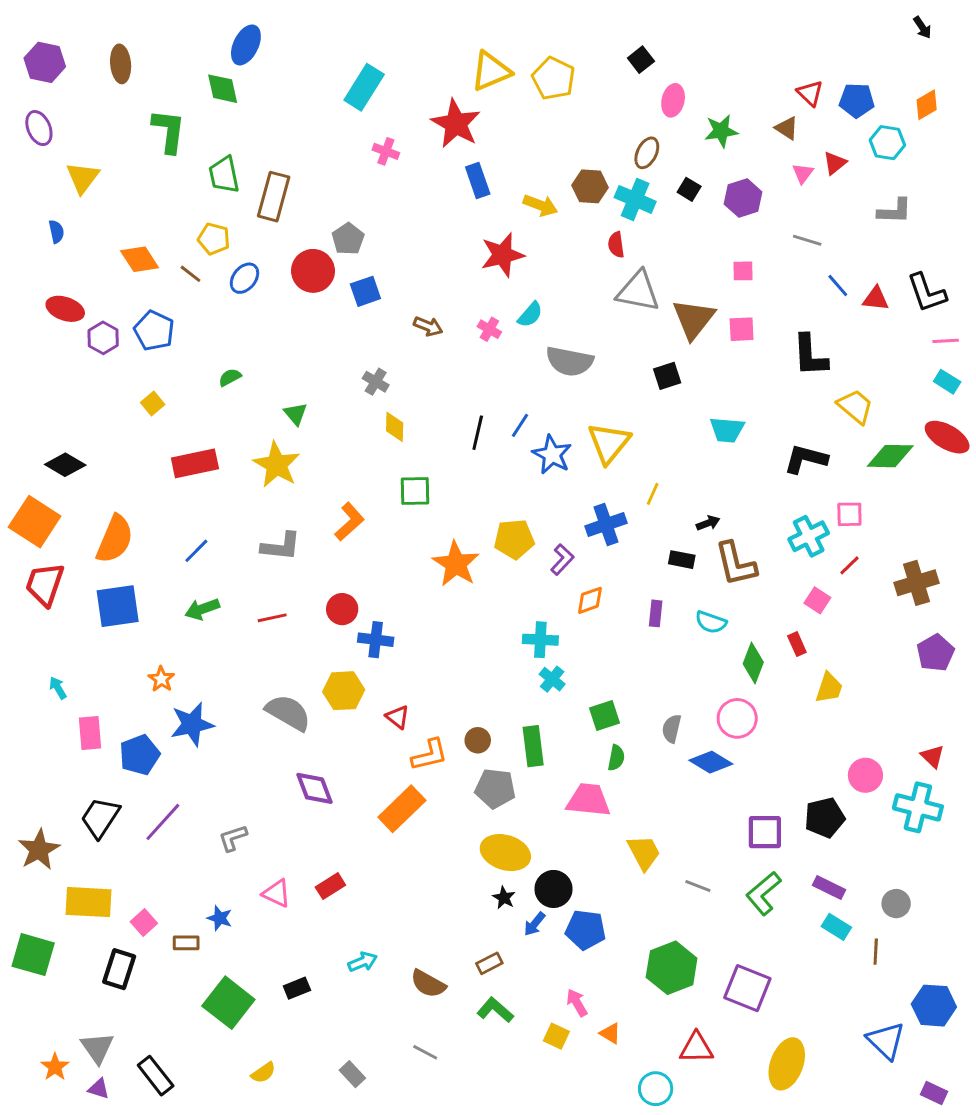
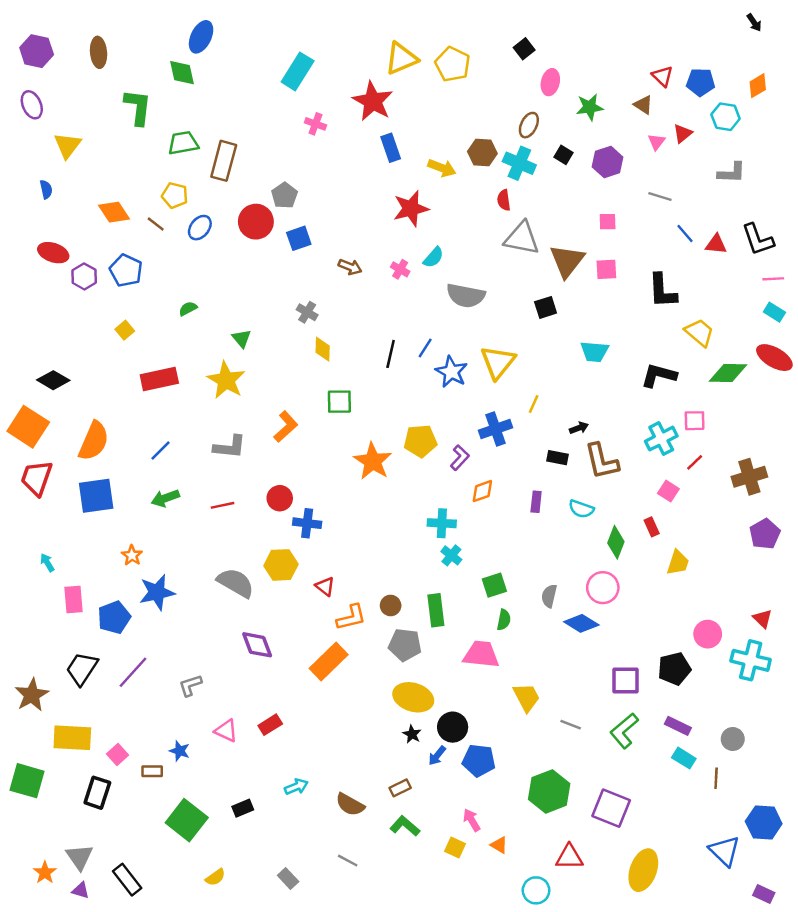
green trapezoid: (224, 175) -> (183, 143), turned 92

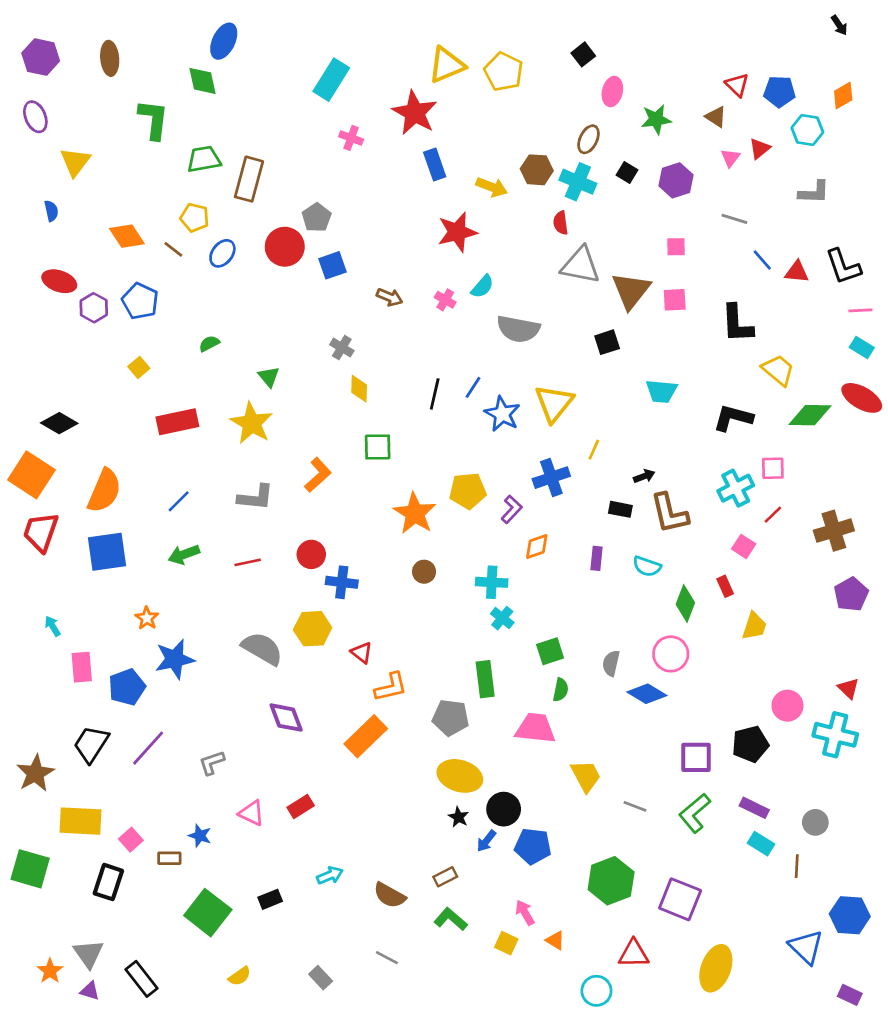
brown circle: (391, 605) -> (424, 572), moved

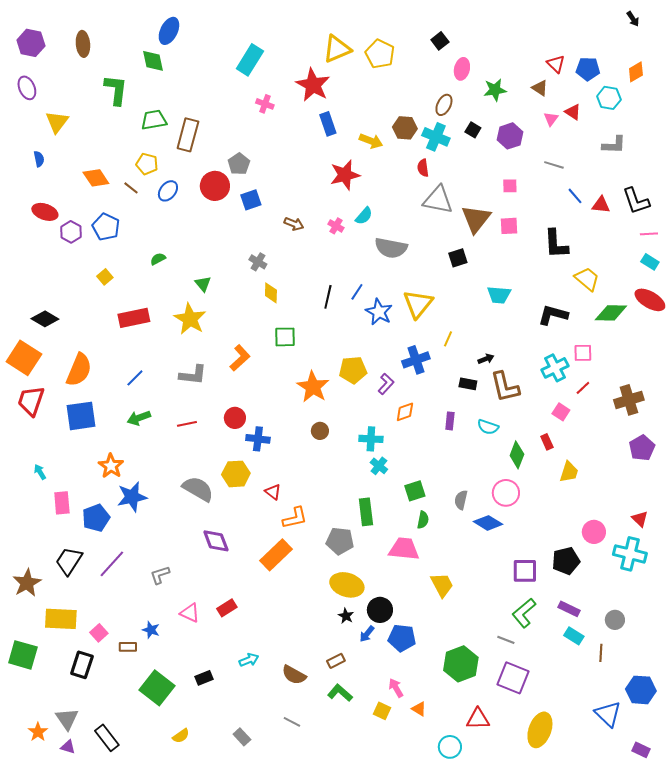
red triangle: (760, 149) -> (573, 112), turned -48
orange star: (147, 618) -> (111, 466), size x1.4
gray line: (635, 806) -> (506, 640), moved

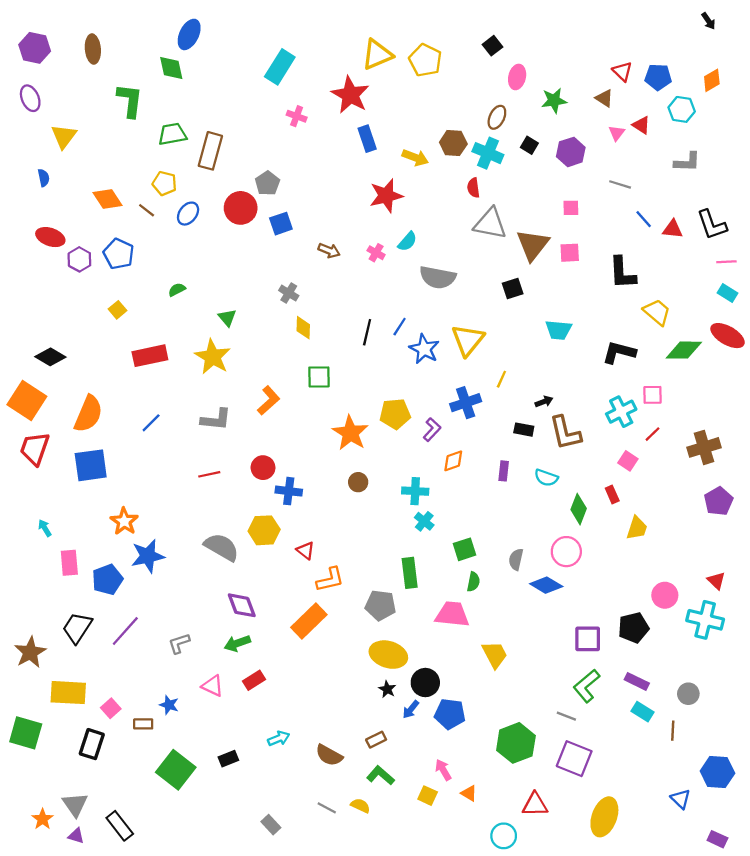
green arrow: (139, 418) -> (237, 643), moved
blue triangle: (608, 714) -> (681, 799), size x0.7
yellow semicircle: (181, 736) -> (360, 806), moved, turned -120

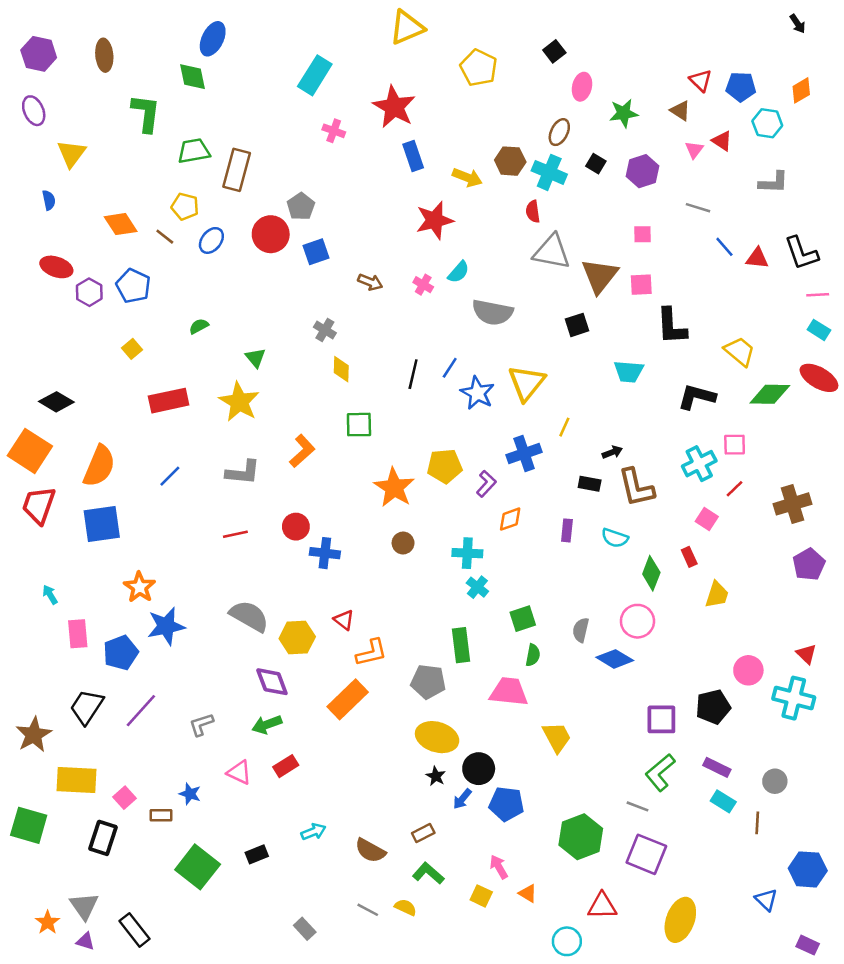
yellow triangle: (377, 55) -> (407, 27), moved
black L-shape: (622, 273) -> (672, 326), moved
yellow hexagon: (264, 530) -> (297, 638), moved

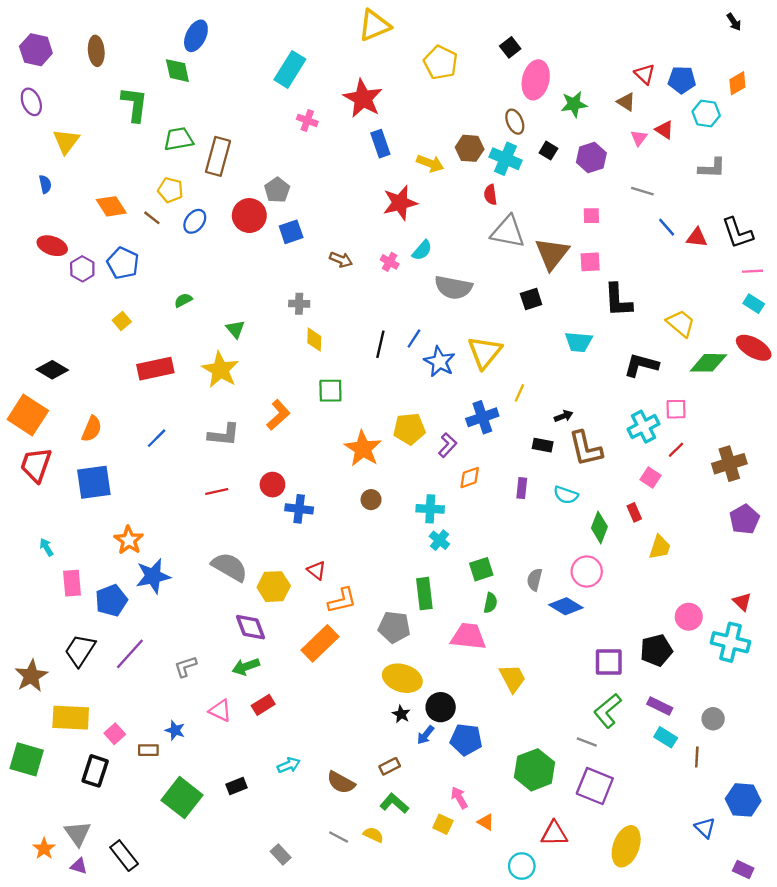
pink ellipse: (582, 87) -> (536, 80), size x1.5
brown ellipse: (559, 132) -> (515, 122), turned -50
gray cross: (325, 330) -> (299, 304), turned -30
orange semicircle: (99, 466) -> (92, 429), size x0.7

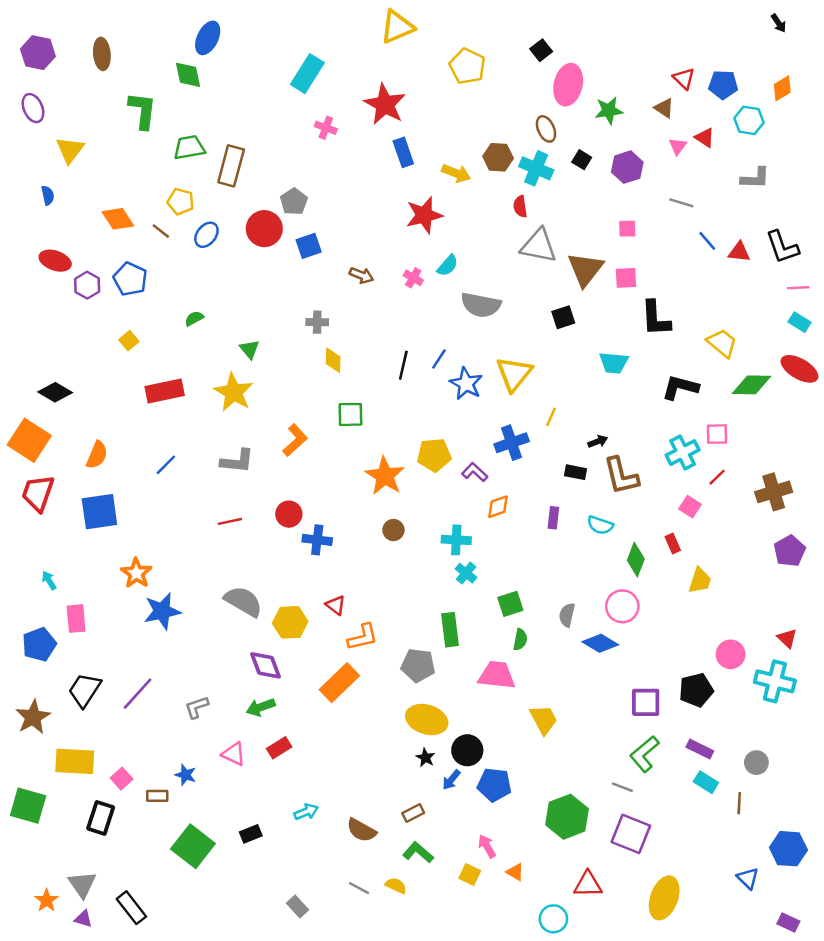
purple L-shape: (448, 445) -> (475, 472), turned -90
blue pentagon: (111, 600) -> (39, 644), moved

